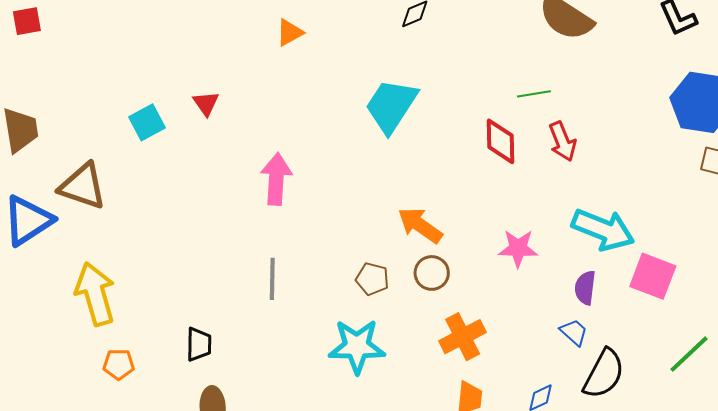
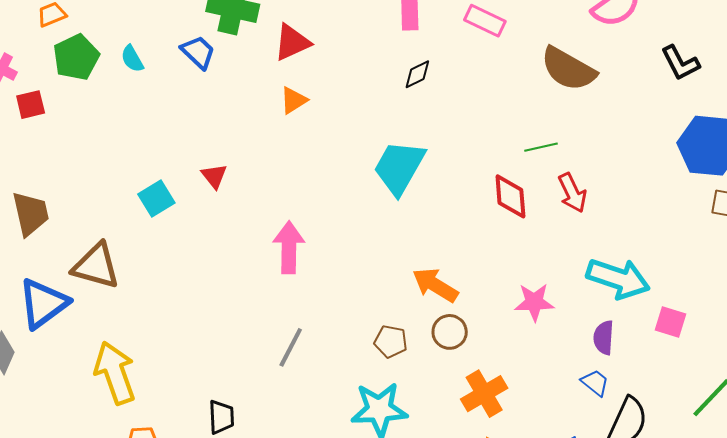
pink square: (653, 276) -> (671, 322), size x0.7
gray line: (272, 279) -> (291, 347), turned 30

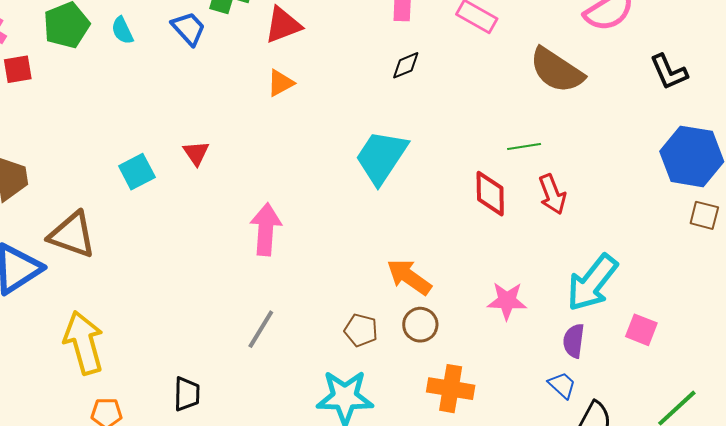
cyan arrow: (618, 278) -> (592, 283), turned 106
orange cross: (484, 394) -> (451, 389), turned 36

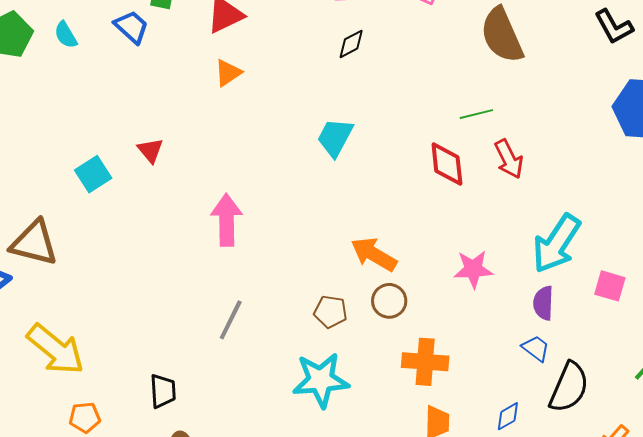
brown semicircle: (557, 70) -> (502, 35), turned 38
cyan trapezoid: (381, 157) -> (335, 137), size x0.7
yellow arrow: (84, 343) -> (56, 349), turned 150

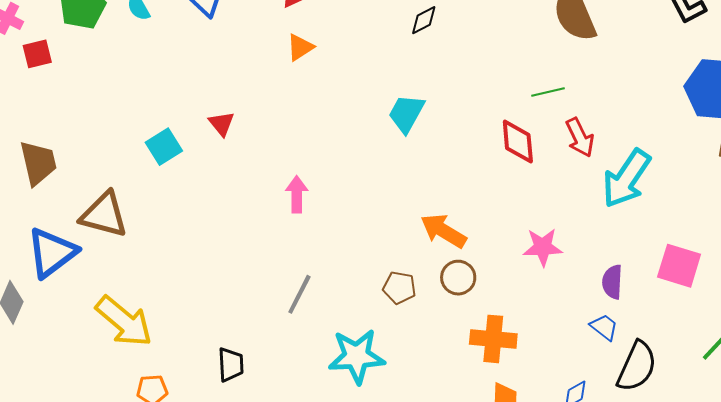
pink arrow: (227, 220) -> (297, 194), size x0.7
cyan arrow: (556, 244) -> (627, 179), moved
pink square: (610, 286) -> (679, 266), size x1.4
cyan star: (321, 380) -> (357, 356), moved

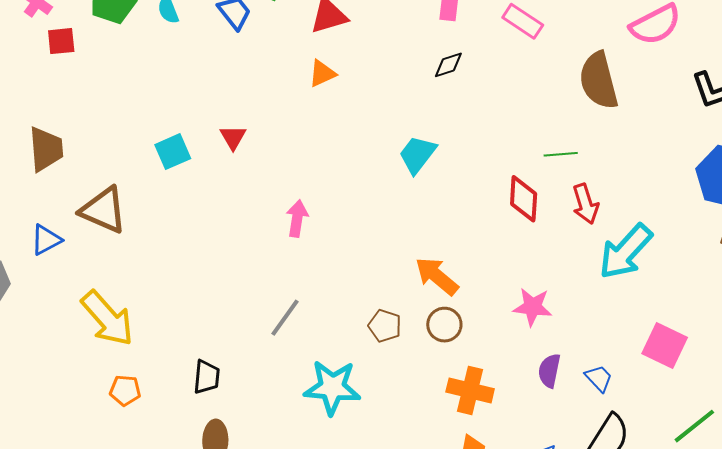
blue triangle: (52, 253) -> (46, 240), size x0.6
purple semicircle: (612, 282) -> (549, 371), moved
blue trapezoid: (604, 327) -> (599, 378), moved

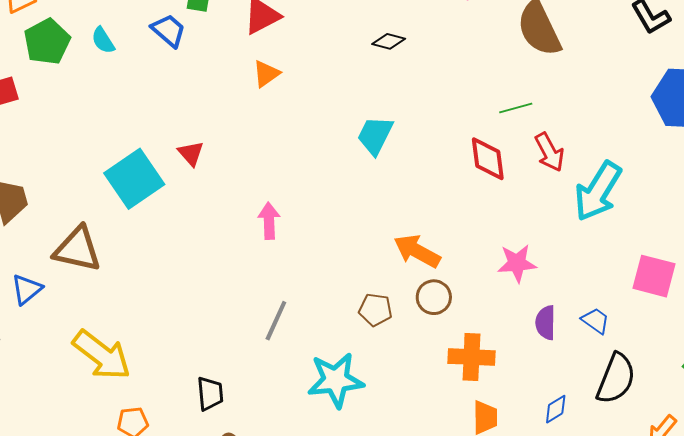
black diamond: (448, 65) -> (389, 41), turned 44
cyan square: (173, 152) -> (134, 179), size x1.6

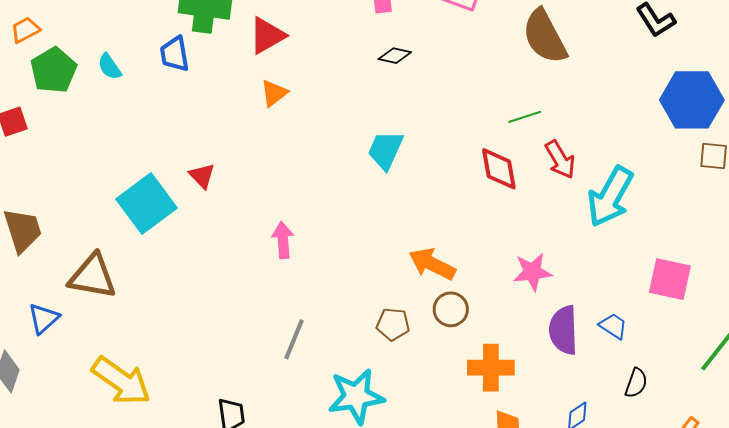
blue trapezoid: (169, 30) -> (175, 54), turned -138
purple semicircle: (546, 323) -> (563, 330), size x1.4
black semicircle: (616, 379) -> (636, 383), size x0.6

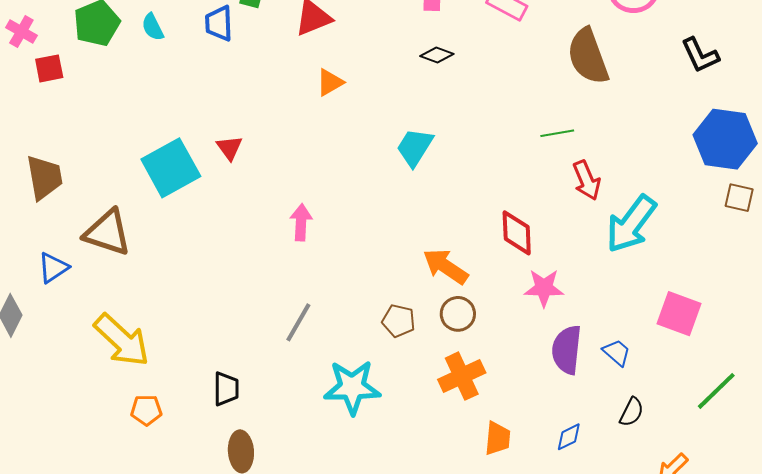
orange triangle: (274, 93) -> (330, 82), moved
red diamond: (499, 169) -> (517, 233), moved
orange cross: (491, 368) -> (462, 376), moved, turned -33

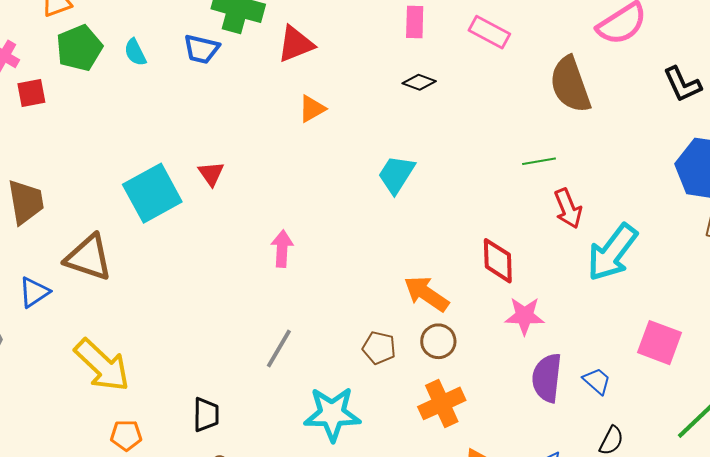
blue trapezoid: (219, 23) -> (201, 49), turned -75

